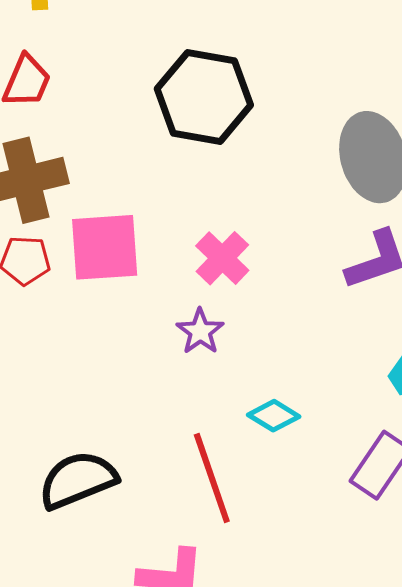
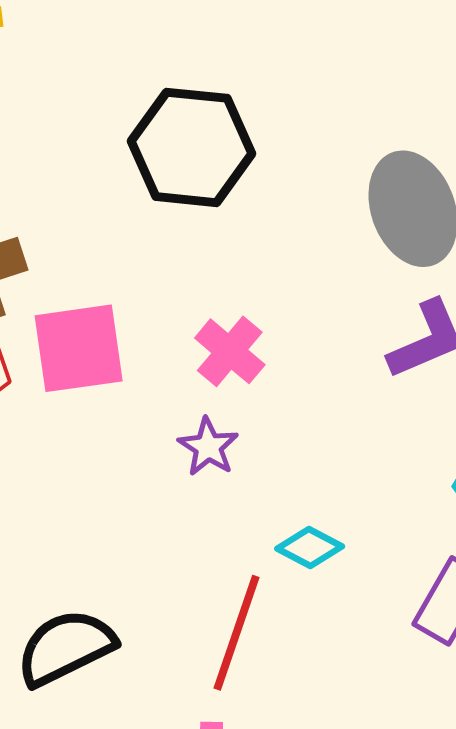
red line: (212, 478) -> (237, 633), turned 42

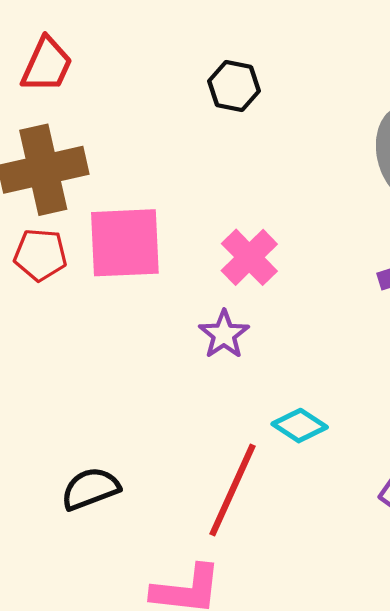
black hexagon: (192, 147) -> (234, 86), size x0.5
black semicircle: (66, 647) -> (90, 489), size x0.7

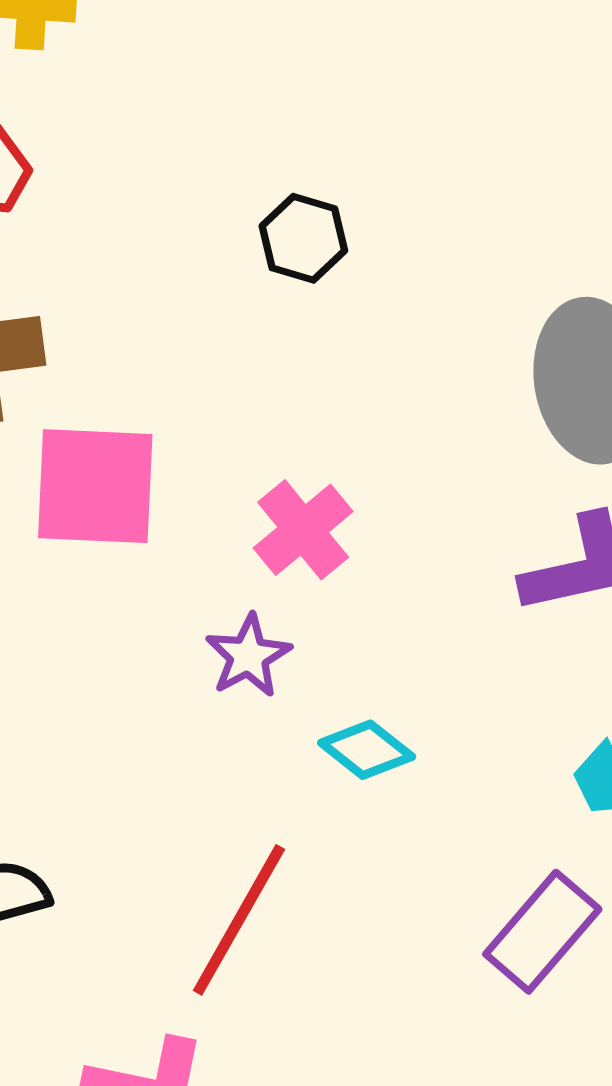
cyan diamond: (300, 426) -> (367, 750), moved

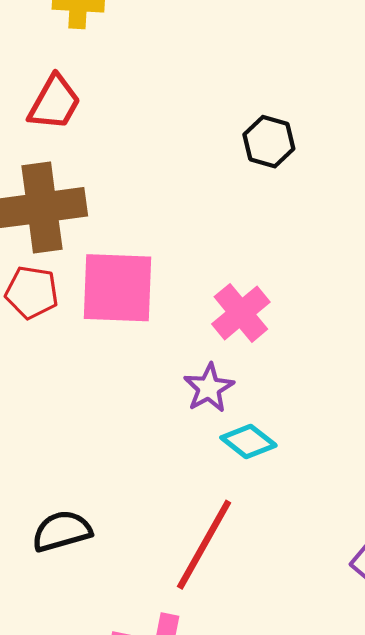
black hexagon: (303, 238) -> (269, 142), moved
cyan diamond: (367, 750) -> (248, 441), moved

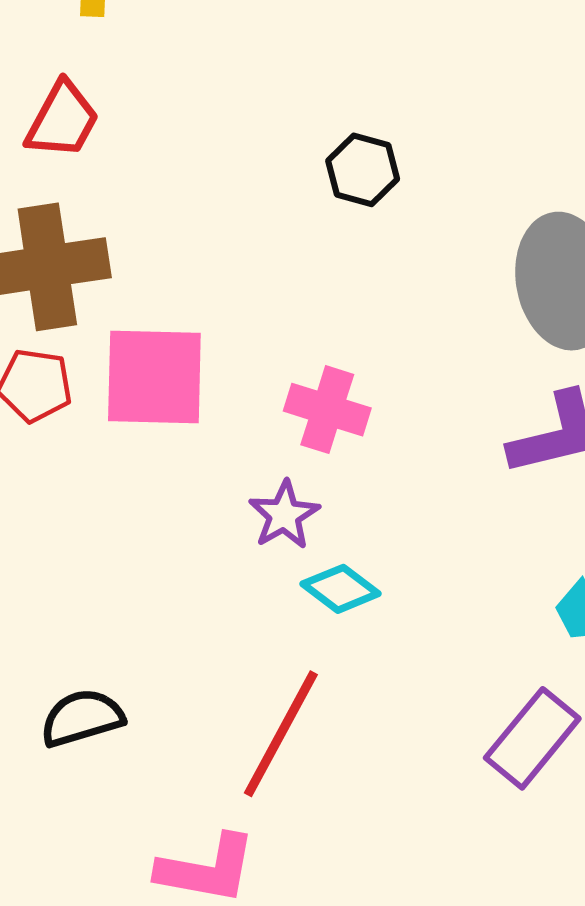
pink cross: (241, 313) -> (327, 410), turned -32

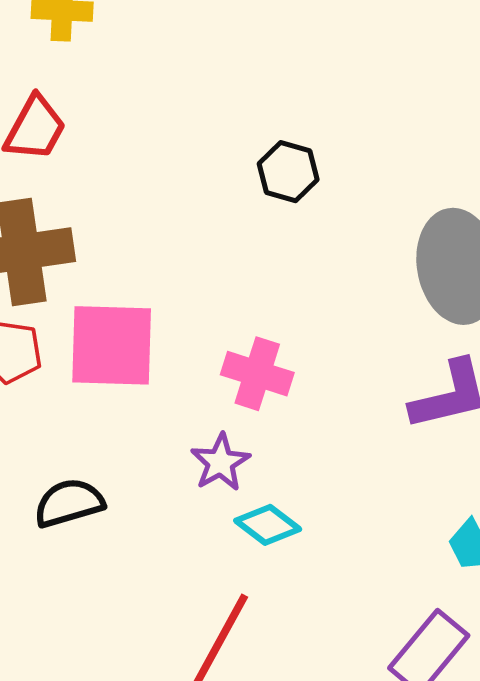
black semicircle: (82, 718) -> (69, 503), moved

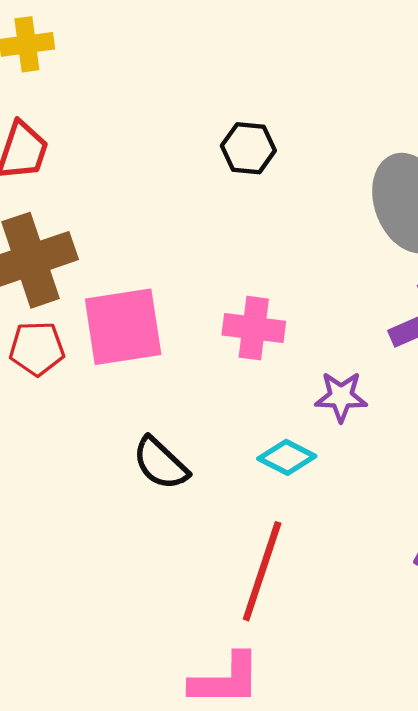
purple star: (220, 462) -> (341, 397), moved, turned -30
black semicircle: (69, 503) -> (161, 463), moved, turned -110

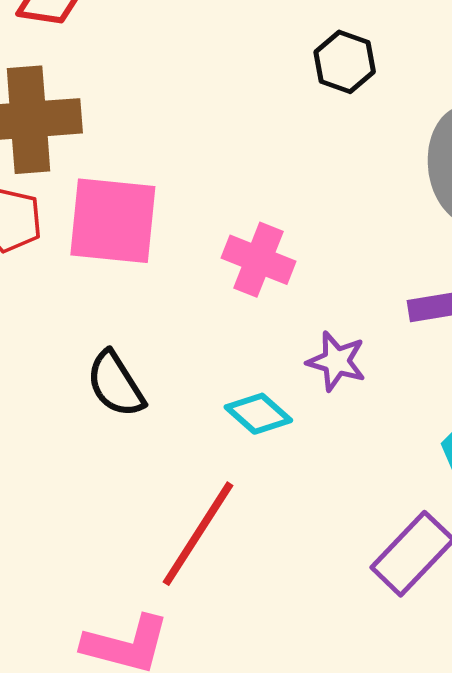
black hexagon: (248, 148) -> (345, 62), moved

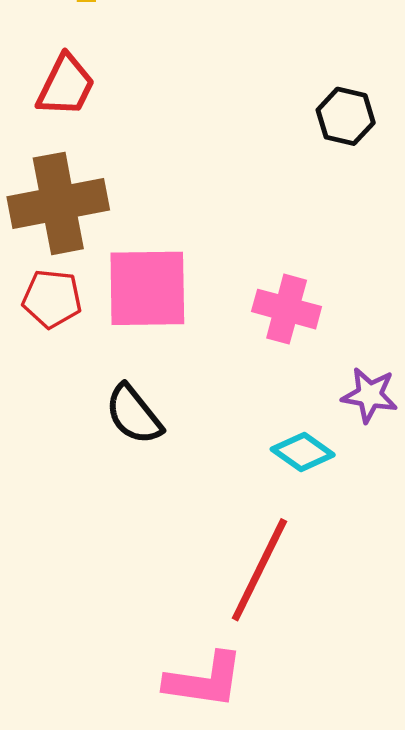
black semicircle: (116, 384) -> (134, 414), moved

